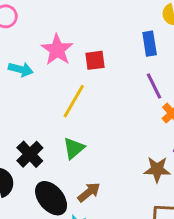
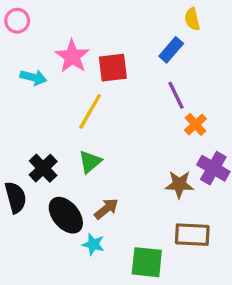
blue rectangle: (150, 44) -> (171, 50), turned 50
red square: (95, 60) -> (113, 68), size x1.4

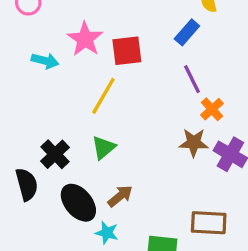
brown star: (179, 184) -> (194, 143), moved

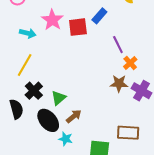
blue rectangle: (187, 32) -> (99, 16), moved
yellow line: (103, 96) -> (25, 65), moved
green triangle: (103, 148) -> (58, 98), moved

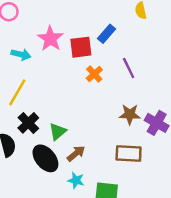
orange cross: (130, 63) -> (94, 74), moved
brown rectangle: (128, 133) -> (129, 153), moved
cyan star: (66, 139) -> (76, 180), moved

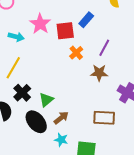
purple line: (129, 68) -> (104, 48), turned 54
brown star: (130, 114) -> (99, 73), moved

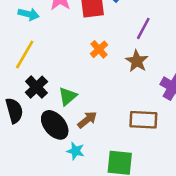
orange cross: (76, 53) -> (99, 49), moved
brown star: (99, 73) -> (137, 61), turned 30
cyan star: (61, 140) -> (76, 151), moved

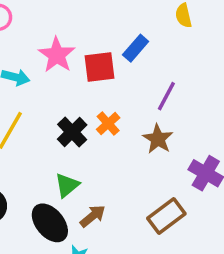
black cross: (36, 87) -> (72, 132), moved
brown rectangle: (143, 120) -> (166, 216), turned -40

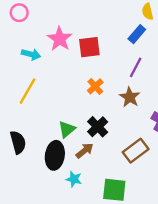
blue rectangle: (136, 48) -> (137, 34), moved
black cross: (72, 132) -> (98, 127), moved
black ellipse: (50, 223) -> (55, 155), turned 48

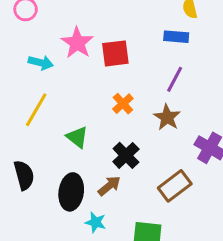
blue rectangle: (137, 34) -> (176, 37), turned 54
green triangle: (67, 129) -> (77, 137), moved, turned -42

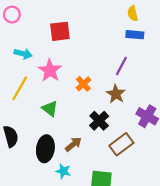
blue rectangle: (176, 37) -> (135, 35), moved
pink star: (77, 43) -> (50, 70), moved
red square: (115, 53) -> (60, 31), moved
black cross: (126, 155) -> (99, 121), moved

